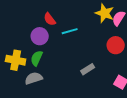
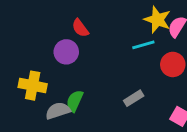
cyan line: (70, 31) -> (143, 45), moved
green semicircle: (37, 58) -> (75, 101), moved

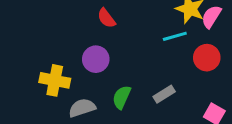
purple circle: (66, 52) -> (96, 59), moved
green semicircle: (75, 101) -> (122, 97), moved

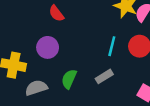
cyan line: (175, 36) -> (112, 46), moved, turned -60

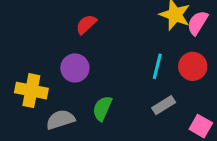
red semicircle: (56, 13) -> (86, 24), turned 84
gray rectangle: (104, 76) -> (164, 105), moved

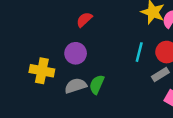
gray rectangle: (164, 105) -> (160, 74), moved
gray semicircle: (60, 120) -> (76, 86), moved

